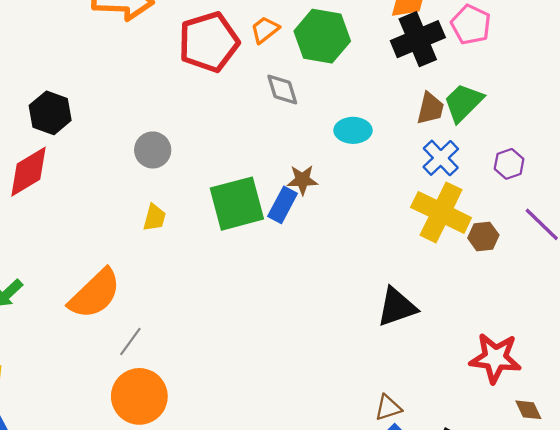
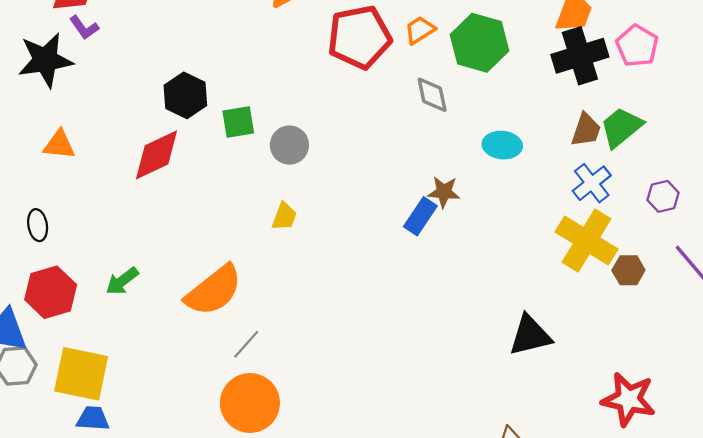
green square: (237, 204) -> (238, 122), moved, size x0.6

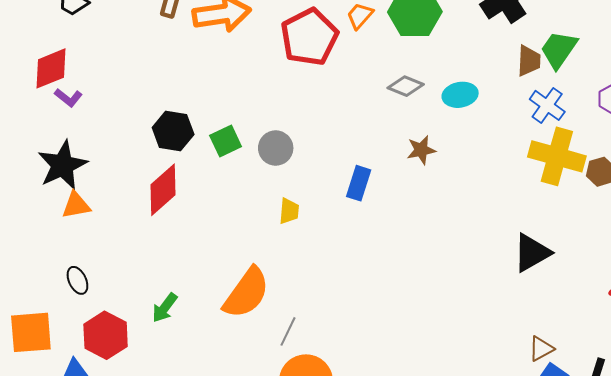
black star: (45, 60) -> (63, 165), moved
gray diamond: (432, 95) -> (406, 86), moved, turned -40
blue rectangle: (420, 216) -> (359, 183), moved

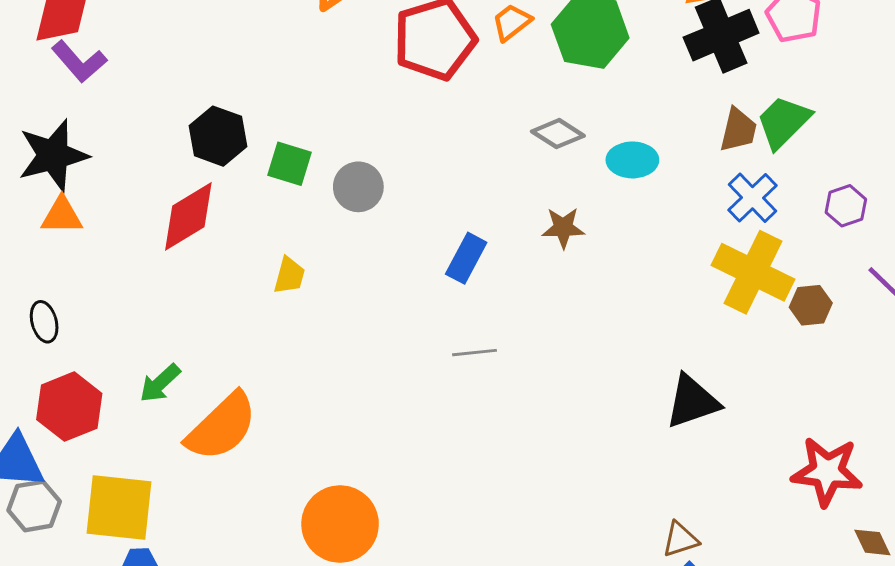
purple L-shape: (68, 98) -> (79, 61), size x1.4
green square: (226, 141) -> (290, 164), turned 32
yellow trapezoid: (289, 211) -> (289, 275), moved
orange semicircle: (246, 293) -> (222, 427), moved
gray line: (288, 331) -> (474, 353), moved, turned 48

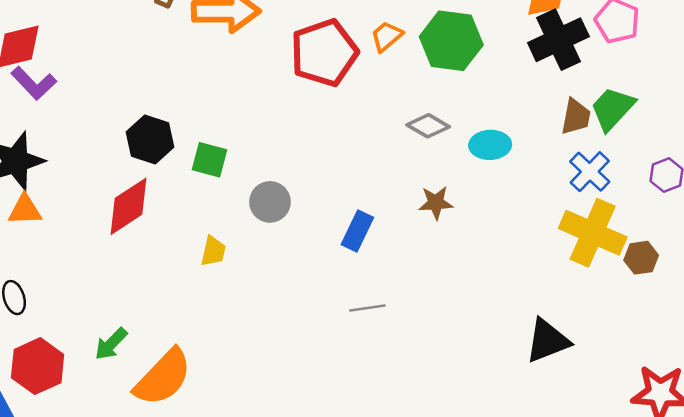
gray circle: (358, 187) -> (270, 202), moved

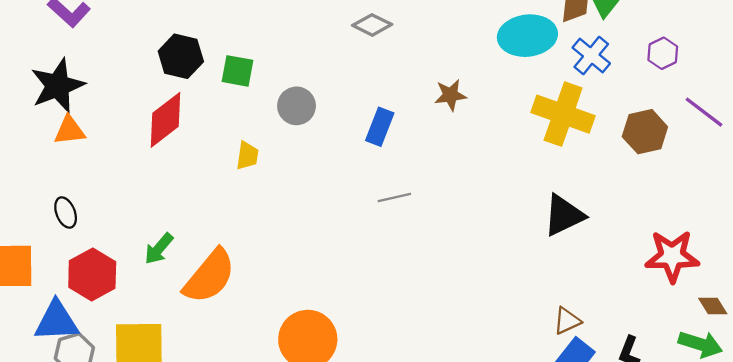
gray diamond: (428, 126) -> (372, 25), moved
cyan ellipse: (490, 145) -> (527, 36), moved, size x1.5
yellow cross: (593, 233) -> (563, 114), moved
brown hexagon: (641, 258) -> (645, 132), size x1.4

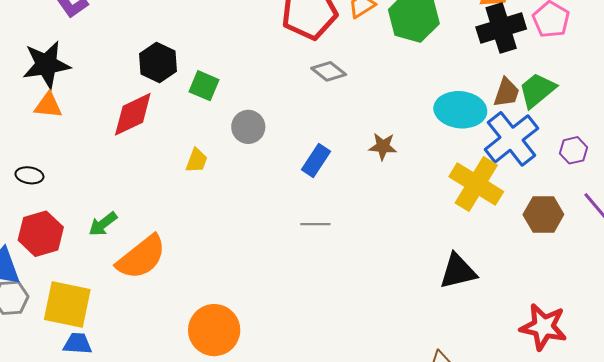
blue cross: (591, 55) -> (511, 139), size x1.6
black ellipse: (66, 212) -> (29, 175), turned -72

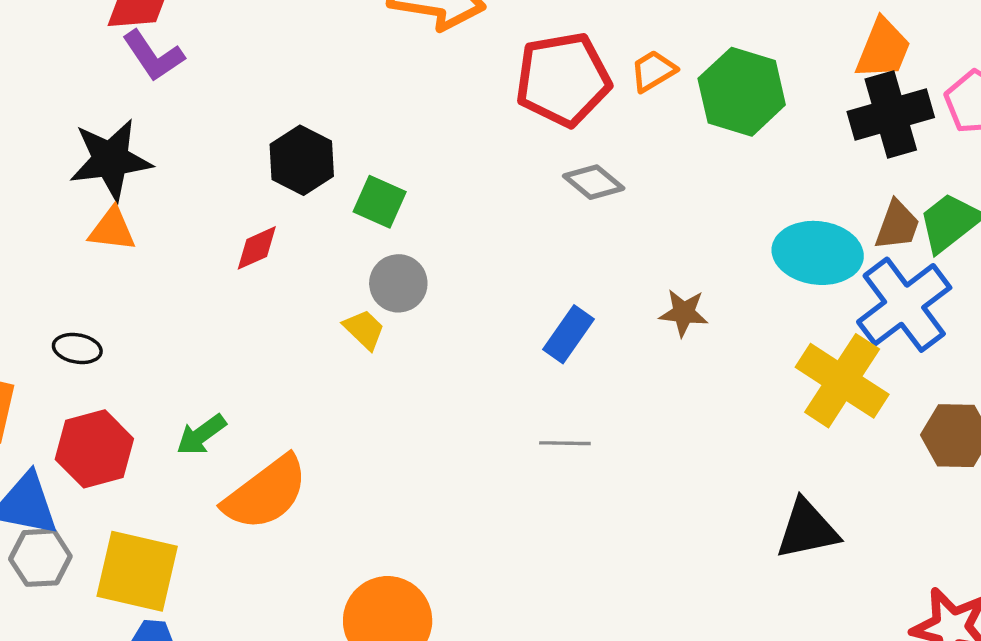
red diamond: (133, 114) -> (257, 248), size x0.6
gray circle: (248, 127) -> (398, 283), moved
yellow trapezoid: (197, 160) -> (364, 330), turned -68

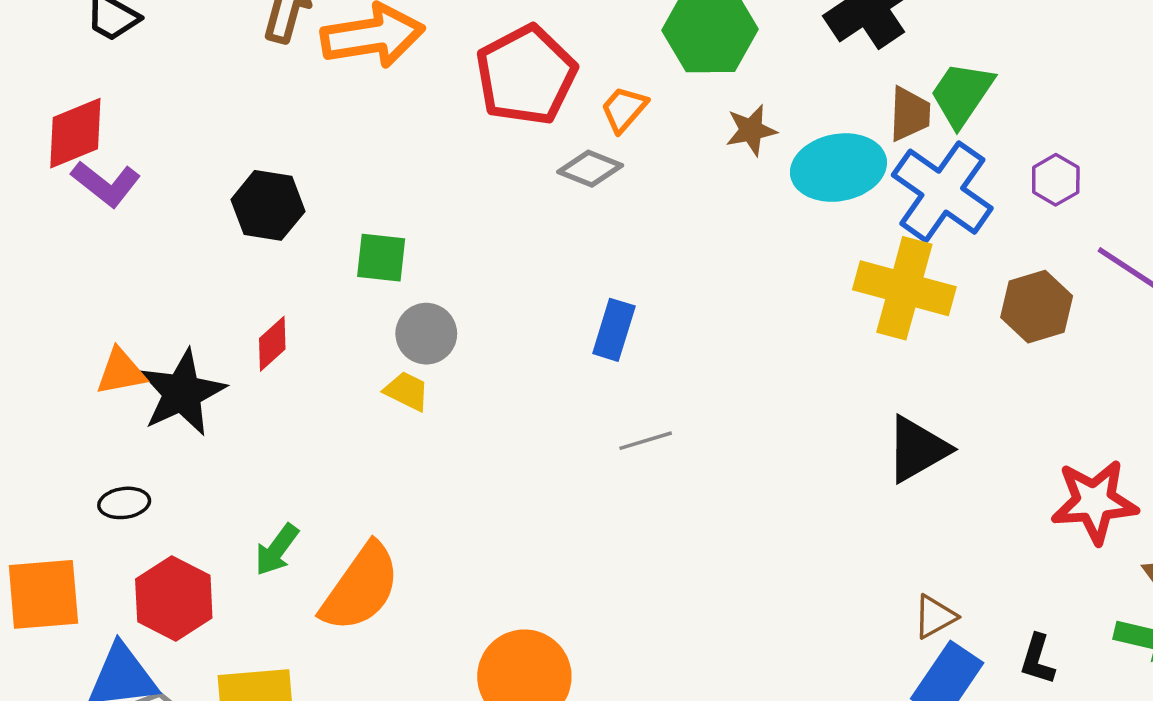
orange trapezoid: (653, 71) -> (624, 109), moved
black star: (111, 160) -> (182, 393), moved
black hexagon: (302, 160) -> (268, 205), moved
brown star: (684, 313) -> (751, 130), moved

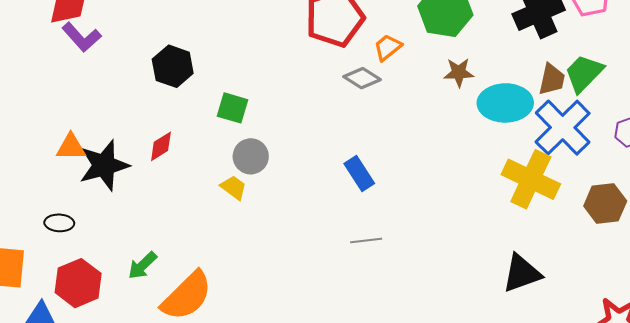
blue rectangle: (614, 330) -> (359, 173), turned -60

